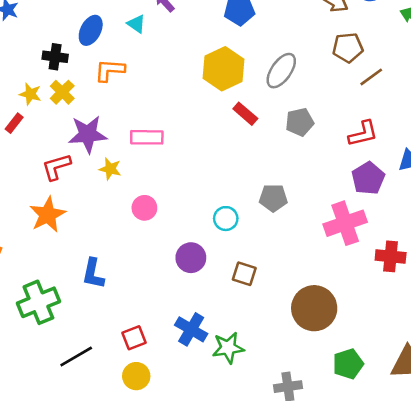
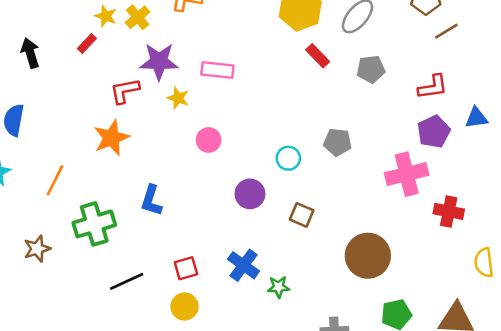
green star: (228, 348) -> (279, 287), size x0.7

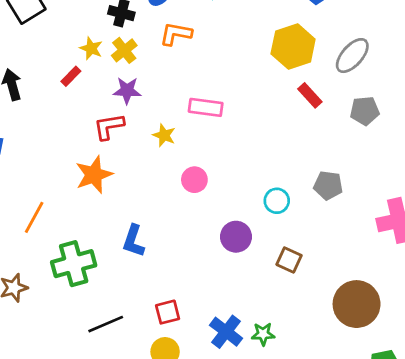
purple star: (159, 61) -> (127, 90), moved, size x0.7
blue cross: (244, 265) -> (226, 332), moved

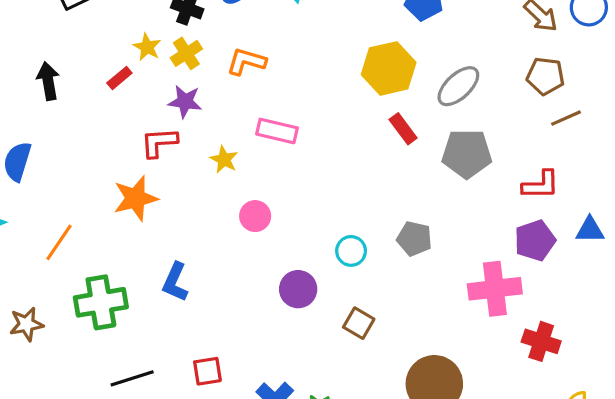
orange L-shape: (176, 34) -> (246, 61), moved
gray pentagon: (365, 111) -> (467, 154), size x1.4

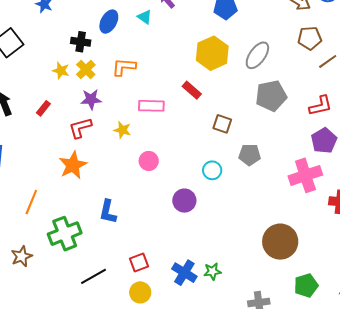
red rectangle: (119, 78) -> (43, 108), moved
red rectangle: (403, 129) -> (192, 90), moved
brown square: (359, 323) -> (222, 124), moved

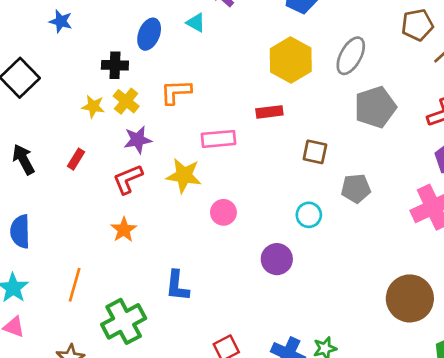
red rectangle: (192, 90) -> (269, 112), turned -42
yellow star: (122, 130) -> (184, 176), size x1.5
orange star: (73, 165) -> (124, 230), size x0.7

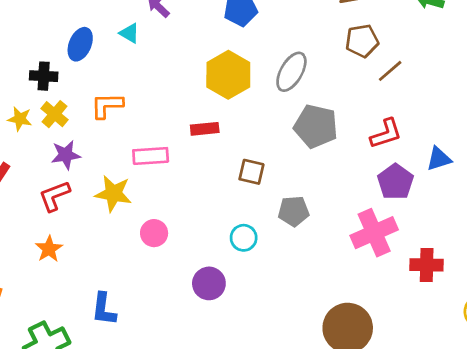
gray pentagon: (375, 107) -> (316, 126), turned 30

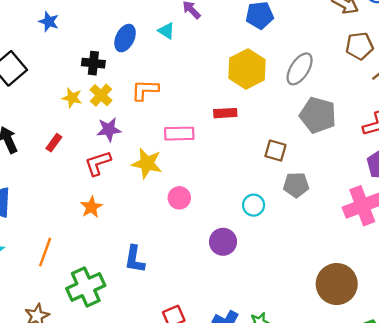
brown square: (251, 172) -> (275, 151), moved

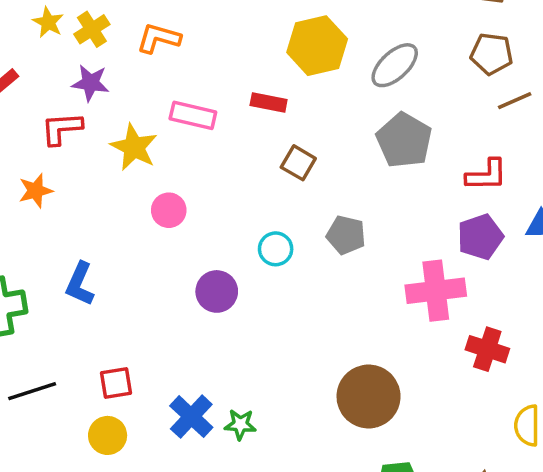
brown square: (275, 151) -> (298, 163), moved

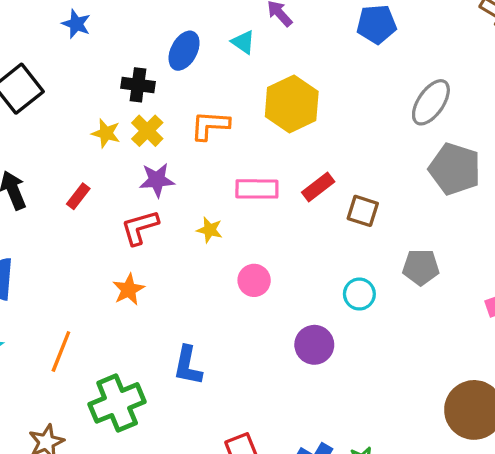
yellow hexagon: (317, 46) -> (292, 104), moved
red rectangle: (269, 102) -> (318, 187), moved, turned -36
yellow star: (134, 147) -> (210, 230), size x0.6

